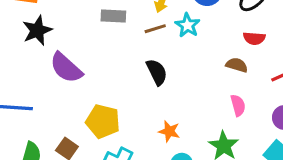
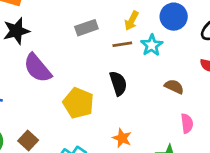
gray rectangle: (113, 16) -> (86, 28), turned -30
brown semicircle: (237, 65) -> (174, 87), moved
yellow pentagon: (103, 121) -> (78, 103), moved

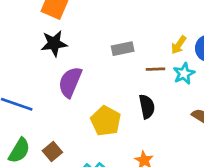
yellow arrow: (131, 21) -> (179, 45), moved
purple semicircle: (38, 68) -> (70, 82), turned 56

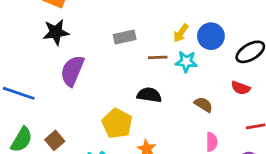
cyan star: (184, 74) -> (186, 62), turned 30
black semicircle: (147, 107) -> (149, 95), turned -70
yellow pentagon: (106, 121) -> (117, 123), moved

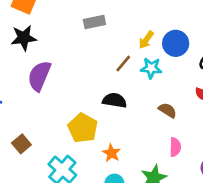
gray rectangle: (125, 37) -> (94, 22), moved
brown line: (158, 57) -> (123, 64), turned -48

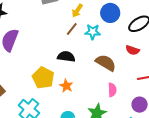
yellow arrow: (146, 40) -> (77, 11), moved
brown semicircle: (168, 110) -> (106, 63), size x1.5
orange star: (111, 153) -> (66, 86), moved

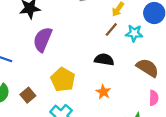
yellow pentagon: (43, 78) -> (63, 80), moved

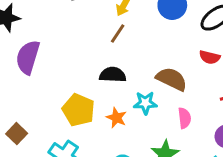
cyan star: (134, 33) -> (145, 103), moved
yellow pentagon: (63, 80) -> (78, 110), moved

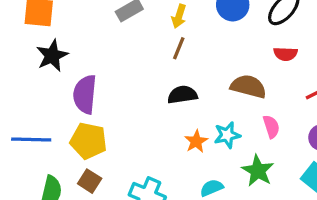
cyan star: (145, 103) -> (227, 135), moved
yellow pentagon: (78, 110) -> (89, 141), moved
orange star: (117, 118) -> (196, 141), turned 30

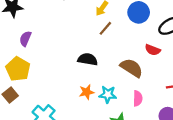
brown line: (179, 48) -> (105, 28), moved
red semicircle: (285, 54) -> (153, 50), moved
purple semicircle: (85, 94) -> (25, 39), size x0.6

